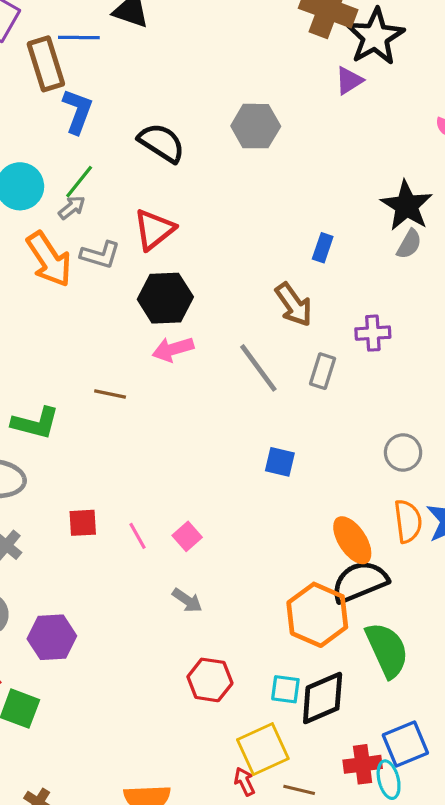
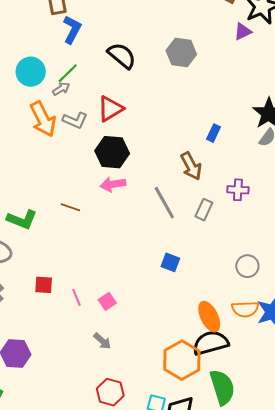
orange semicircle: (408, 521) -> (245, 309), turned 88

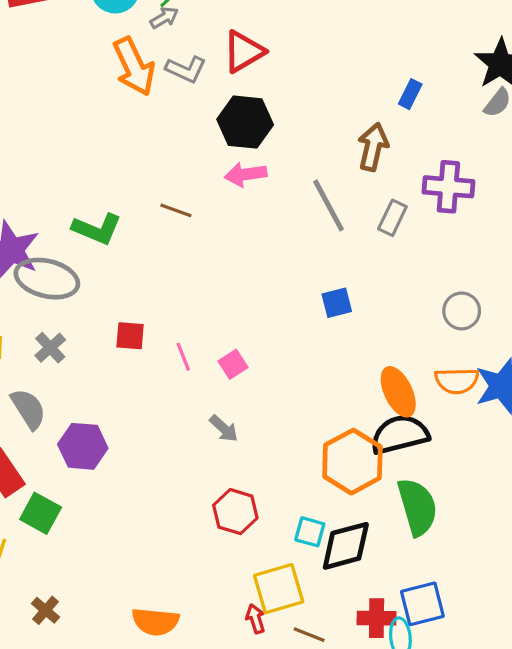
brown arrow: (191, 166) -> (373, 147), turned -140
purple cross: (238, 190) -> (448, 187), size x1.4
blue square: (170, 262) -> (337, 303), turned -36

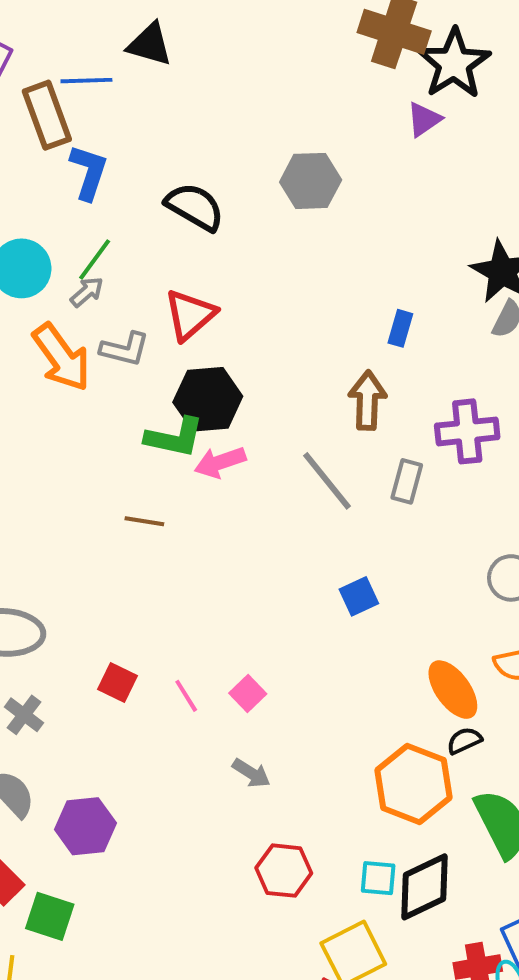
green L-shape: (97, 229) -> (175, 437), moved
red square: (130, 336) -> (117, 683), turned 32
black semicircle: (400, 434) -> (464, 741), size x0.5

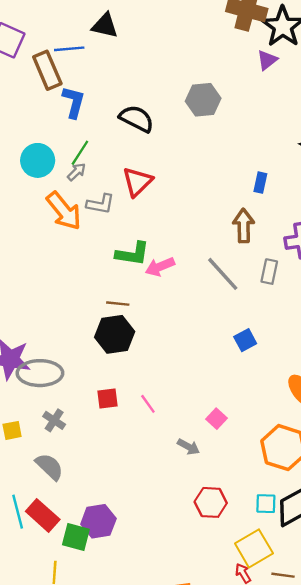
black hexagon: (208, 399) -> (115, 334), moved
red square: (117, 683) -> (107, 398), turned -30
pink square: (248, 694) -> (216, 419), moved
purple hexagon: (85, 826) -> (98, 521), moved

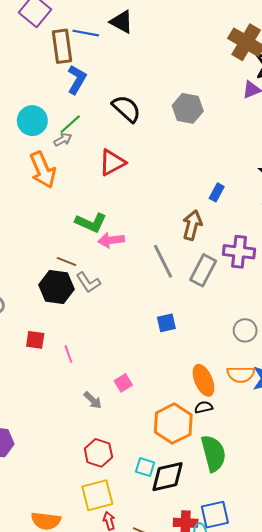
gray L-shape: (100, 204) -> (88, 282), moved, turned 30
gray rectangle: (269, 272) -> (203, 270), size x1.4
yellow square: (254, 548) -> (97, 495), moved

